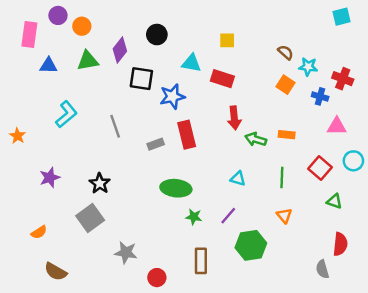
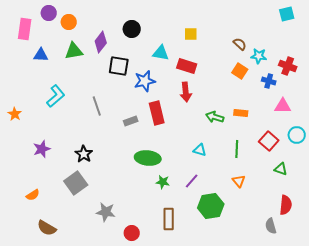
red arrow: (234, 118) -> (186, 92), moved

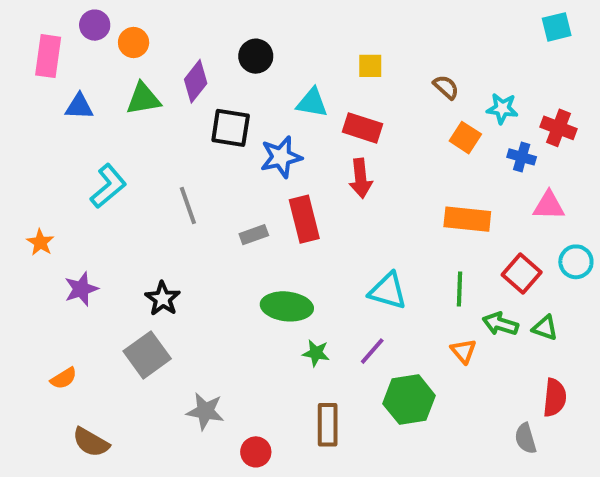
brown semicircle: (240, 44) -> (446, 87), moved
orange rectangle: (241, 113) -> (467, 219), size x1.6
orange star: (15, 114) -> (40, 242), moved
green arrow: (215, 117) -> (500, 324), moved
cyan triangle: (200, 150) -> (388, 291), size x1.5

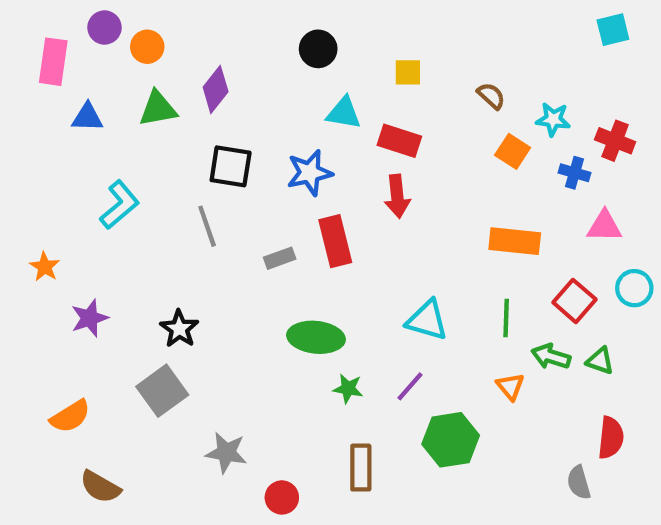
black circle: (256, 56) -> (318, 49), moved
black square: (231, 128) -> (231, 166), moved
orange semicircle: (64, 378) -> (70, 416), size x1.4

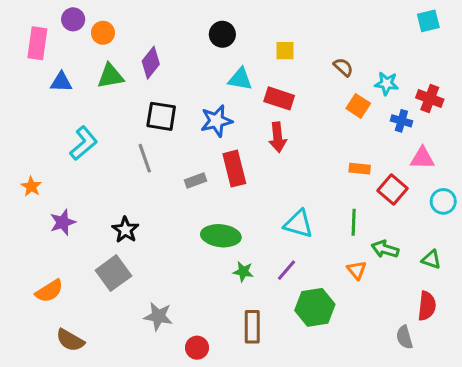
orange rectangle: (515, 241) -> (360, 169), size x0.6
red square: (574, 301) -> (392, 189), moved
green triangle: (600, 361) -> (431, 260), moved

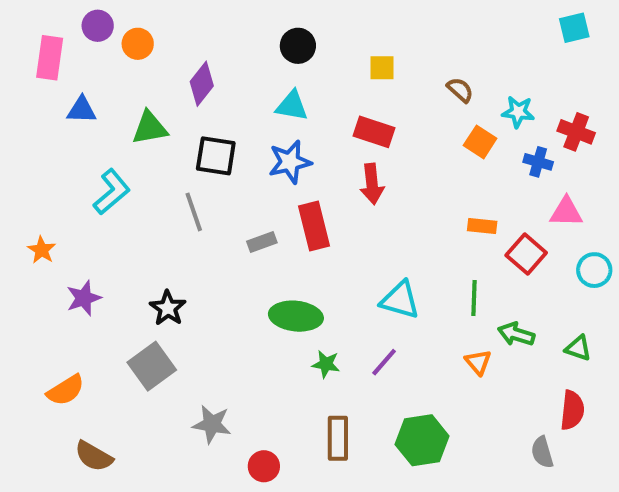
green triangle: (110, 76) -> (150, 128), moved
cyan triangle: (240, 79) -> (292, 106), moved
green hexagon: (315, 307) -> (422, 440), moved

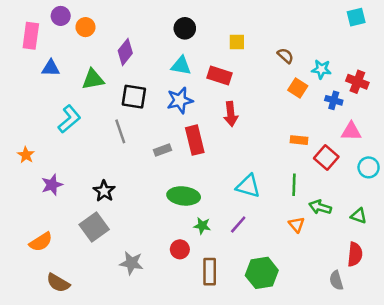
red rectangle: (374, 132) -> (220, 76), moved
red circle: (264, 466) -> (180, 249), moved

